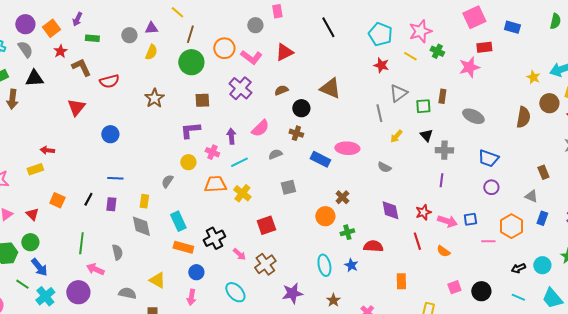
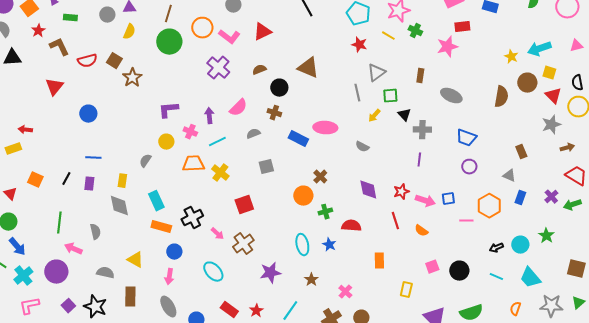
brown square: (202, 100) -> (114, 61), moved, turned 35
green square: (423, 106) -> (390, 96), moved

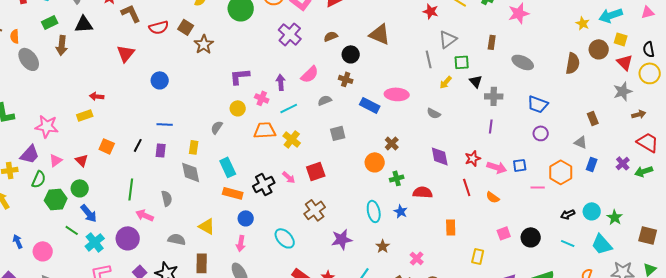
pink arrow: (217, 234) -> (289, 177), moved
green star: (546, 236) -> (615, 217), moved

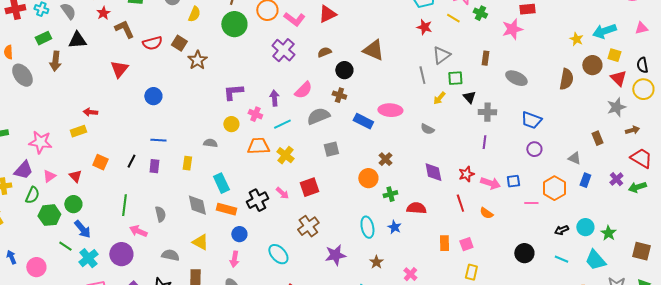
gray semicircle: (325, 100) -> (318, 116), size x1.6
brown rectangle: (593, 118) -> (597, 138), moved
gray semicircle: (217, 127) -> (210, 143), turned 64
gray diamond: (191, 172) -> (197, 205), moved
pink square: (504, 233) -> (466, 244), moved

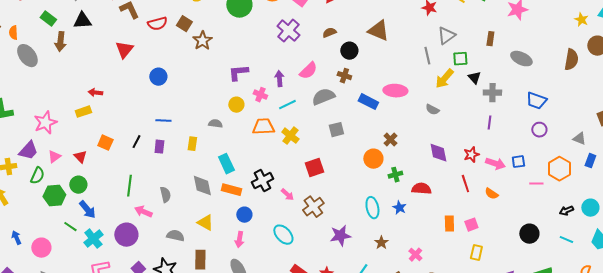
green rectangle: (43, 38) -> (48, 19), turned 63
yellow arrow: (439, 98) -> (444, 79), size x1.5
pink star: (40, 142) -> (45, 123), turned -30
pink arrow: (282, 193) -> (287, 195), moved

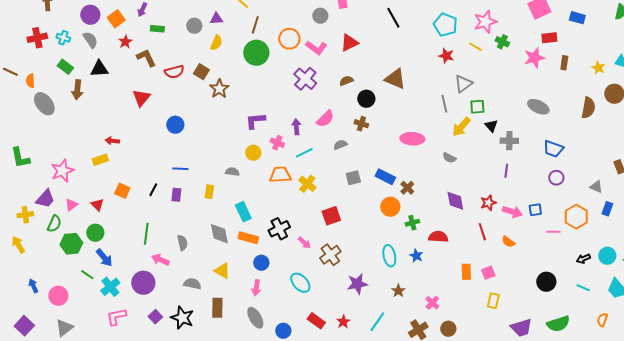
brown rectangle: (490, 39) -> (564, 63), moved
gray semicircle: (323, 97) -> (340, 145), size x0.6
blue rectangle: (368, 102) -> (385, 177), moved

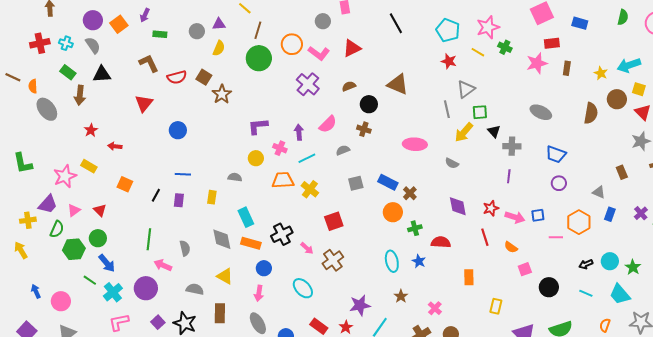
red star: (125, 42) -> (91, 130), moved
yellow rectangle: (100, 160) -> (89, 166), moved, turned 49
orange square: (122, 191) -> (125, 184), moved
pink square: (488, 273) -> (525, 269), moved
purple star: (357, 284) -> (360, 305), moved

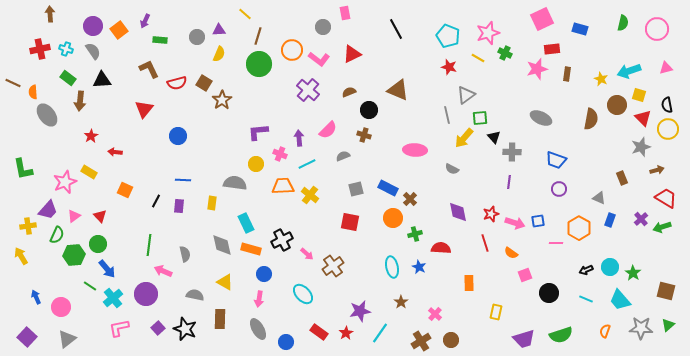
gray semicircle: (235, 177) -> (235, 183), size x1.6
red square: (334, 221) -> (350, 222), moved, turned 30

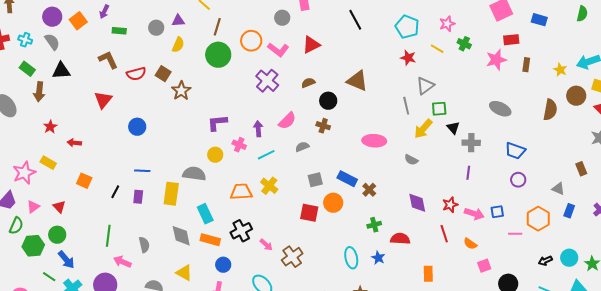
pink star: (488, 33) -> (447, 24), size x0.7
orange trapezoid: (283, 186) -> (241, 192), moved
yellow rectangle: (212, 203) -> (171, 194), size x1.6
orange circle: (393, 218) -> (333, 203), moved

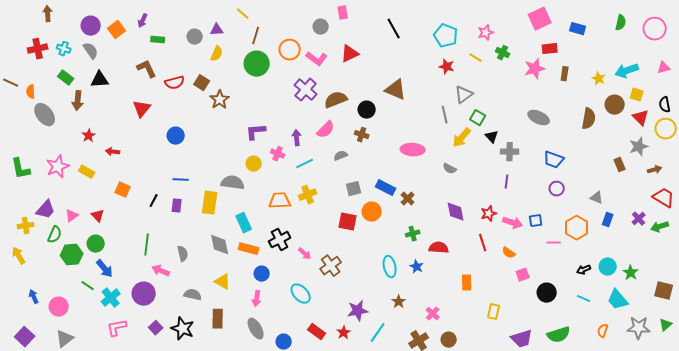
brown semicircle: (308, 83) -> (336, 100), moved, size x1.6
green square: (439, 109) -> (478, 118), turned 35
brown rectangle: (581, 169) -> (620, 165), moved
pink star: (24, 173) -> (58, 167), moved
yellow cross: (269, 186) -> (308, 195), turned 30

